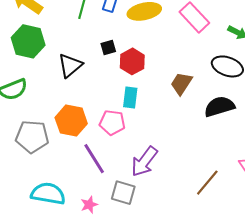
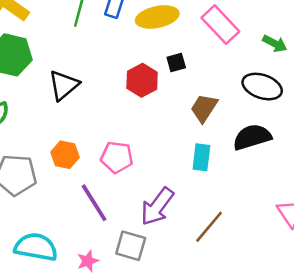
black square: (108, 47) -> (176, 63), moved
cyan rectangle: (130, 97) -> (201, 157), moved
orange hexagon: (71, 121) -> (65, 155), size x0.7
brown line: (207, 183) -> (209, 227), moved

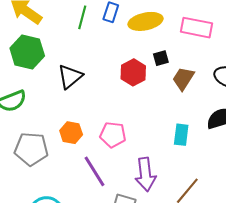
pink rectangle: (220, 25) -> (197, 28), turned -36
brown trapezoid: (204, 108) -> (183, 79), moved
purple arrow: (157, 207) -> (146, 174), turned -44

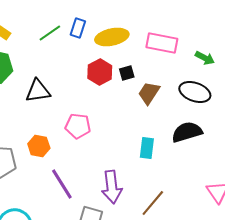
green line: (82, 17) -> (50, 33), turned 40
red hexagon: (133, 72) -> (100, 72), moved
black triangle: (70, 77) -> (38, 91), turned 32
pink pentagon: (113, 135) -> (78, 126), moved

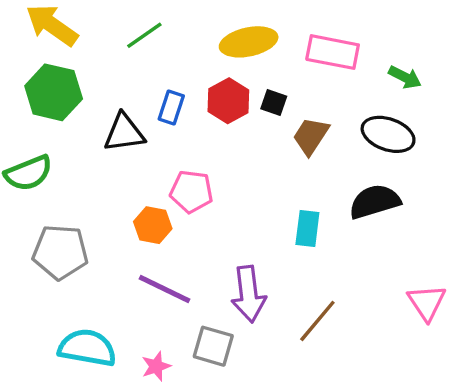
blue rectangle: (78, 28) -> (171, 107), moved
black square: (127, 73) -> (274, 102), turned 35
orange hexagon: (39, 146) -> (153, 225), moved
purple line: (62, 184) -> (165, 289), turned -32

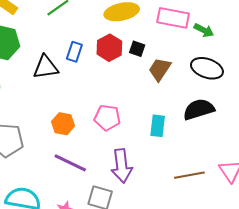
green arrow: (405, 77) -> (204, 30), moved
pink pentagon: (191, 192) -> (107, 118), moved
brown line: (317, 321) -> (189, 175), moved, turned 40

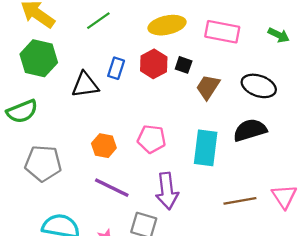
green arrow: (204, 30) -> (279, 35), moved
cyan rectangle: (158, 126) -> (206, 148), size x1.5

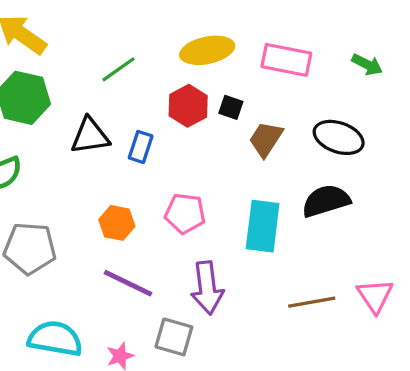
green line: (98, 21) -> (118, 69), moved
blue rectangle: (116, 68) -> (141, 147), moved

